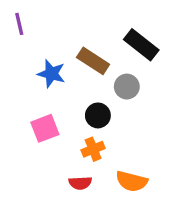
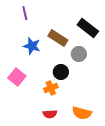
purple line: (19, 24) -> (25, 13), moved
pink square: (45, 128) -> (17, 77), moved, turned -30
orange cross: (93, 149) -> (51, 88), moved

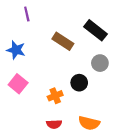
blue star: (32, 46) -> (16, 50), moved
gray circle: (79, 54) -> (100, 63), moved
black circle: (61, 72) -> (79, 83), moved

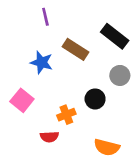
purple line: (27, 14) -> (45, 17), moved
blue star: (16, 50) -> (42, 62), moved
red semicircle: (54, 124) -> (49, 137), moved

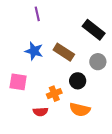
brown rectangle: (75, 49) -> (64, 52), moved
pink square: (22, 100) -> (18, 82), turned -30
orange semicircle: (107, 147) -> (80, 110), moved

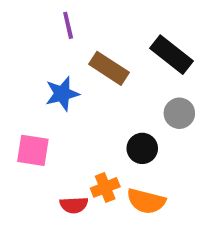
blue star: (34, 51) -> (62, 94), turned -30
brown rectangle: (64, 52) -> (109, 68), moved
orange cross: (54, 94) -> (105, 187), moved

